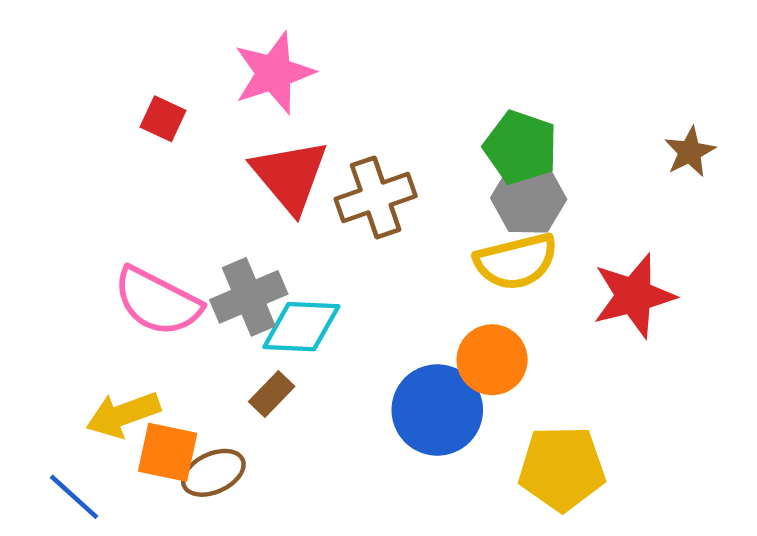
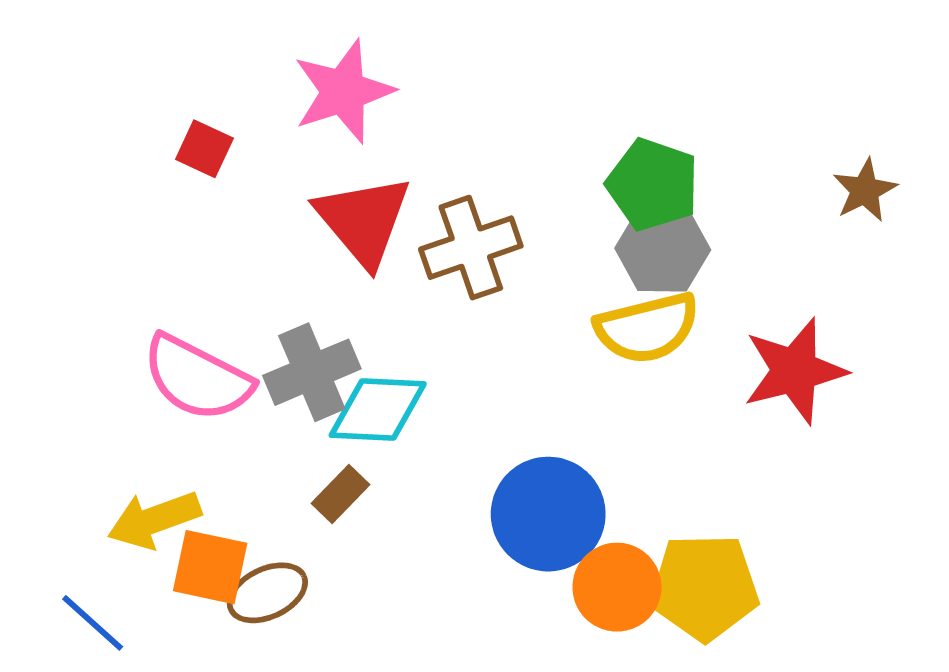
orange circle: (492, 360) -> (617, 587), moved

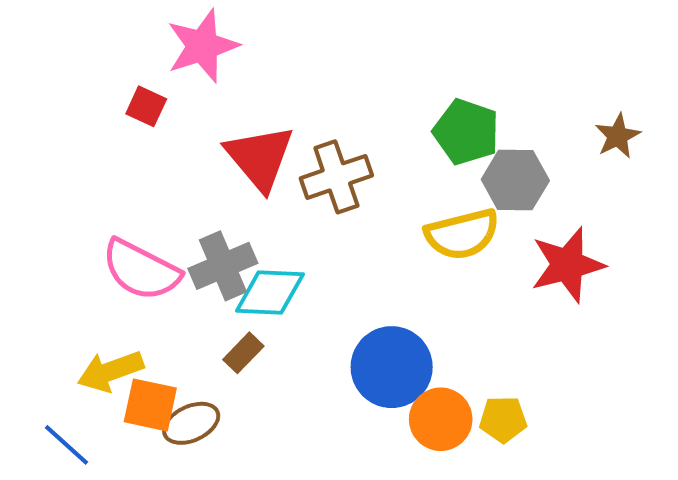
pink star: (343, 91) -> (202, 46), moved
gray hexagon: (663, 249) -> (515, 180), moved
yellow pentagon: (704, 587) -> (503, 419), size x0.6

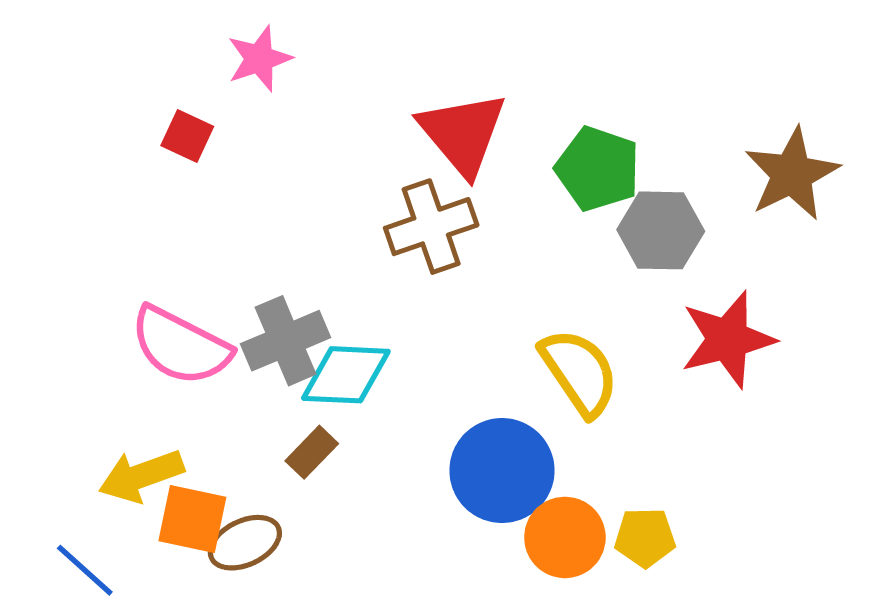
pink star: (202, 46) -> (259, 59), size x0.7
brown star: (618, 136) -> (792, 174), size x1.6
red triangle: (260, 157) -> (463, 133), moved
yellow semicircle: (462, 234) -> (579, 372), moved, turned -110

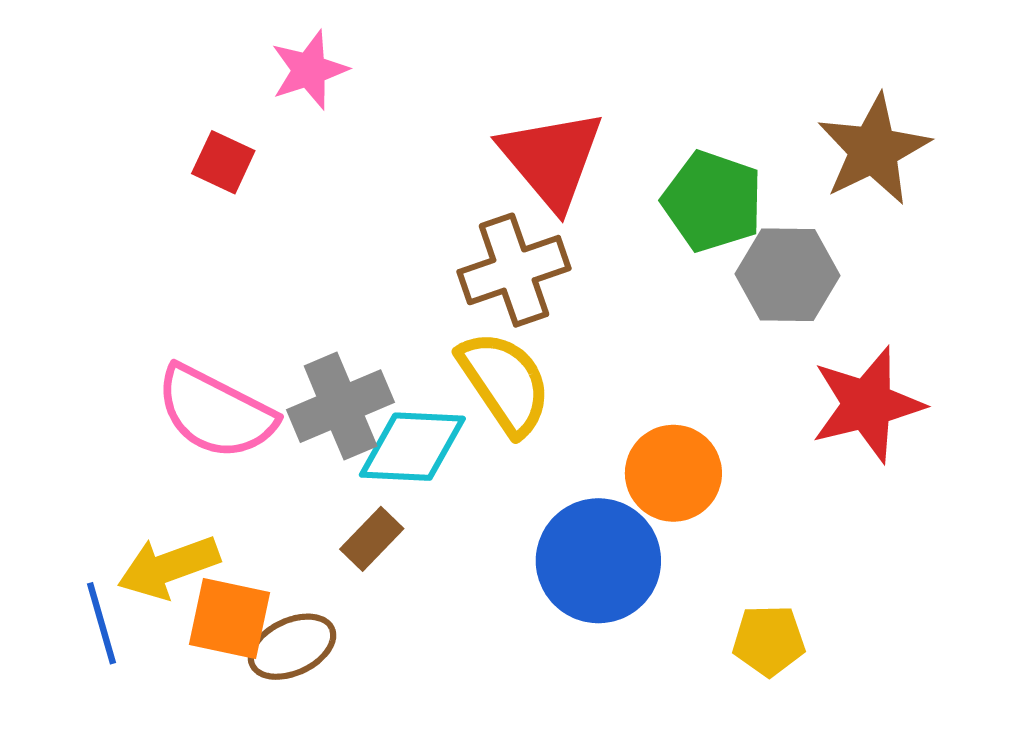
brown star: (792, 174) -> (873, 150), moved
yellow semicircle: (579, 372) -> (505, 383), moved
orange circle: (565, 537) -> (673, 473), moved
blue line: (85, 570) -> (101, 623), moved, turned 32

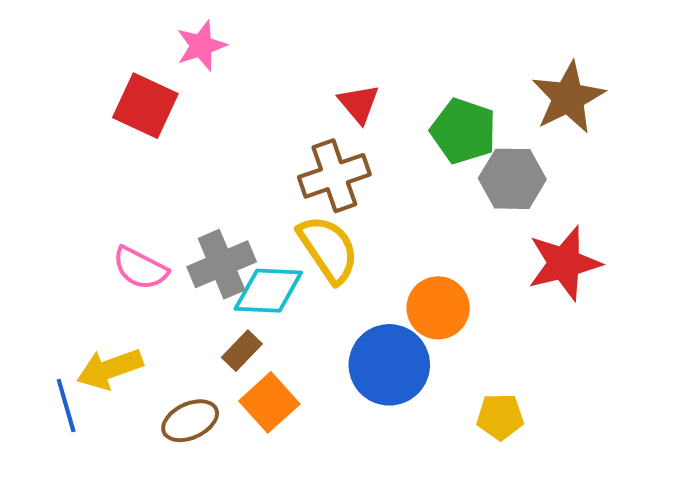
red triangle: (552, 159) -> (359, 104), size x0.6
red square: (223, 162) -> (145, 106), size x1.6
pink semicircle: (215, 412) -> (140, 268), size x0.7
orange square: (230, 619) -> (269, 402), moved, turned 36

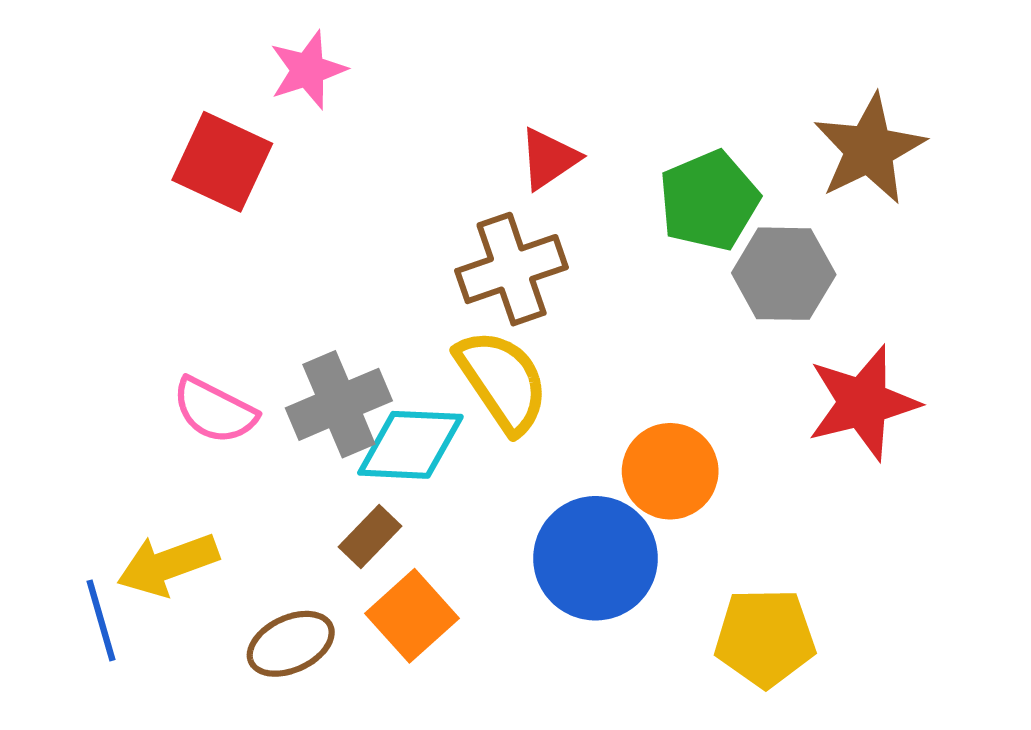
red triangle: (359, 104) -> (549, 159), turned 36
green pentagon: (463, 131) -> (709, 201), turned 30
yellow pentagon: (500, 417) -> (765, 638), size x1.4

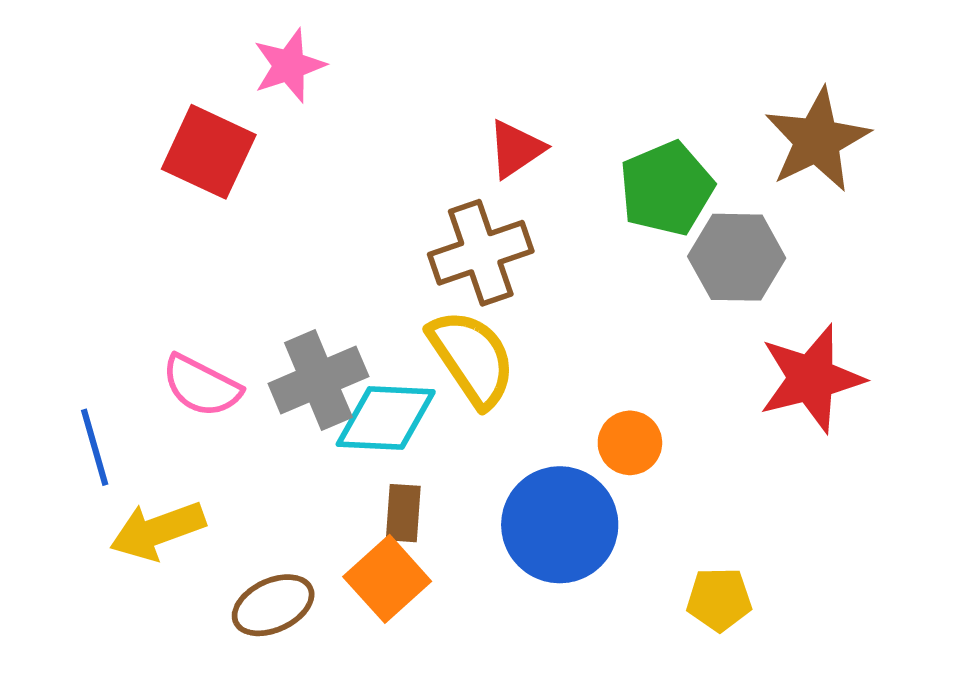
orange circle: (670, 471) -> (630, 443), size x0.7
brown rectangle: (370, 537) -> (403, 513), moved, turned -40
blue line: (101, 620) -> (95, 447), moved
yellow pentagon: (765, 638) -> (719, 599), size x0.7

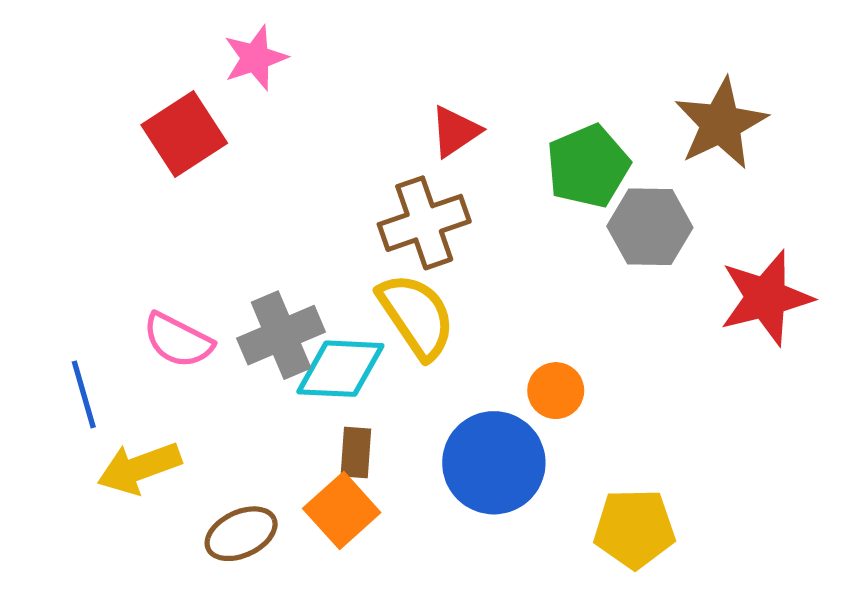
red square: (209, 152) -> (184, 134), turned 32
red star: (811, 379) -> (766, 298), moved
yellow pentagon: (719, 599) -> (634, 529), size x1.4

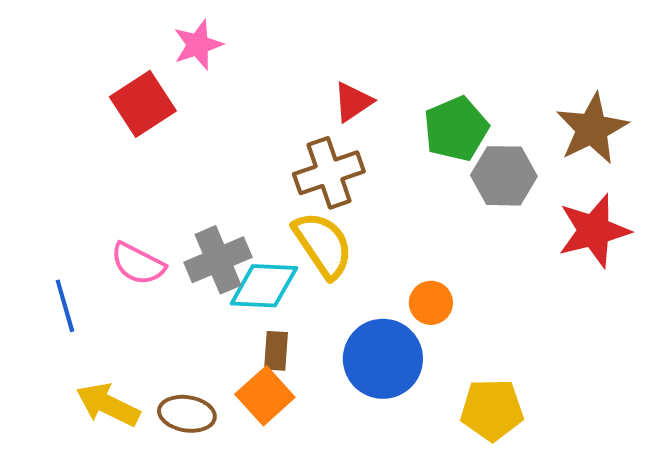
brown star: (721, 124) -> (592, 129), moved
yellow arrow: (139, 468) -> (108, 405), moved, turned 46
brown ellipse: (241, 534) -> (187, 414), turned 34

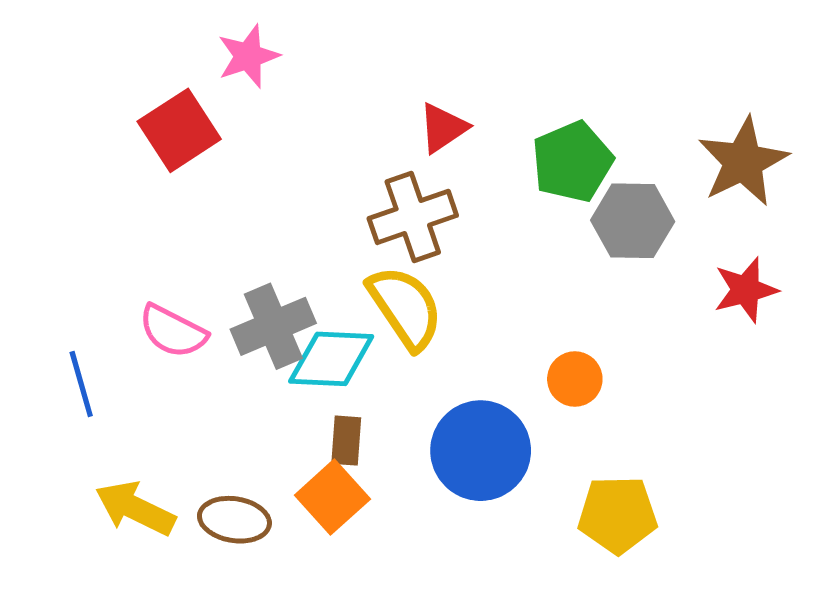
red star: (594, 231) -> (746, 290), size x0.7
orange circle: (431, 303) -> (575, 379), moved

